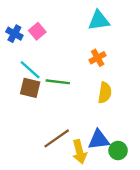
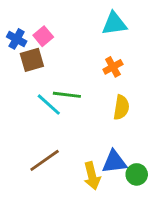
cyan line: (30, 70) -> (49, 105), moved
brown square: (30, 88) -> (32, 60), moved, turned -30
brown line: (57, 138) -> (45, 160), moved

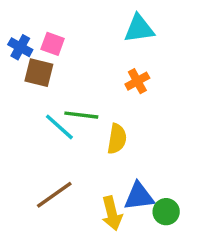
pink square: (43, 36) -> (53, 44), turned -30
brown square: (32, 60) -> (39, 73), turned 30
yellow semicircle: (121, 107) -> (117, 139), moved

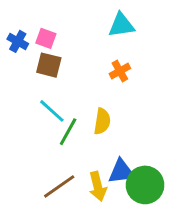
brown square: (39, 73) -> (49, 65), moved
green line: (81, 115) -> (68, 132), moved, turned -68
brown line: (54, 195) -> (59, 186), moved
green circle: (166, 212) -> (145, 185), size x1.6

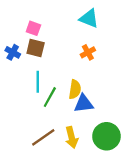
cyan triangle: (121, 25) -> (89, 19), turned 30
blue cross: (18, 41) -> (13, 52), moved
cyan line: (52, 111) -> (38, 82), turned 48
blue triangle: (121, 172) -> (84, 104), moved

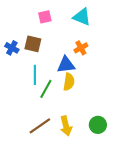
pink square: (33, 28) -> (45, 17), moved, turned -32
blue triangle: (84, 104) -> (66, 65), moved
green circle: (106, 136) -> (98, 125), size x0.7

